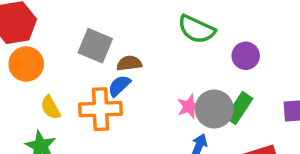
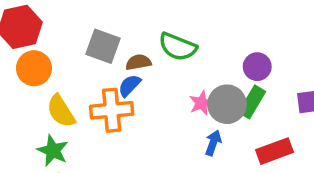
green semicircle: (197, 29) -> (178, 47), moved
purple circle: (246, 56) -> (257, 67), moved
yellow semicircle: (51, 108) -> (61, 111), size x1.4

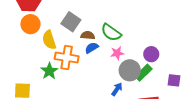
blue semicircle: (129, 85) -> (92, 48), moved
pink star: (201, 103) -> (117, 53), moved
yellow semicircle: (61, 111) -> (49, 40), moved
green star: (53, 151) -> (49, 71), moved

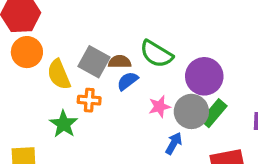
gray square: (71, 22) -> (94, 62), moved
pink star: (117, 53) -> (159, 107), moved
purple circle: (151, 54) -> (204, 76), moved, size x1.5
orange cross: (67, 58) -> (89, 100), size x0.6

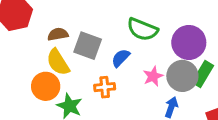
orange circle: (27, 52) -> (46, 86), moved
brown semicircle: (120, 62) -> (58, 34), moved
orange cross: (89, 100) -> (105, 87), moved

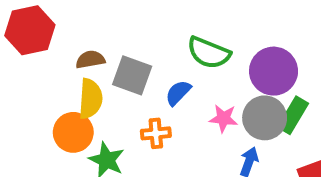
yellow semicircle: (58, 62) -> (90, 99), turned -144
pink star: (153, 76) -> (223, 118), turned 30

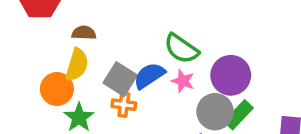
gray square: (132, 75) -> (120, 79), moved
blue semicircle: (178, 93) -> (149, 76), size x1.4
pink star: (223, 118) -> (183, 81), moved

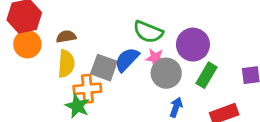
orange circle: (57, 89) -> (27, 44), moved
orange cross: (124, 105) -> (87, 89), moved, size x1.4
gray circle: (215, 112) -> (166, 73), moved

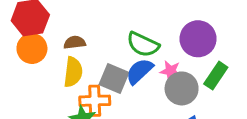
green semicircle: (148, 32) -> (143, 45), moved
purple circle: (193, 45) -> (198, 39), moved
green rectangle: (206, 75) -> (216, 76), moved

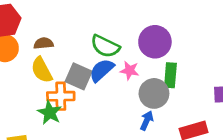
yellow semicircle: (73, 72) -> (42, 70), turned 144
green rectangle: (216, 76) -> (170, 75), turned -30
gray circle: (182, 88) -> (154, 93), moved

